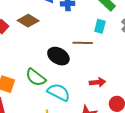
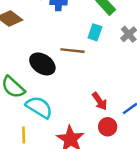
red arrow: (97, 82) -> (100, 101), moved, turned 56

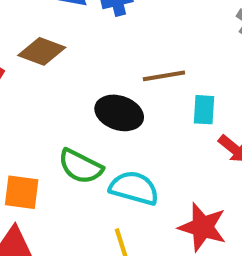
cyan rectangle: (95, 32) -> (204, 110), moved

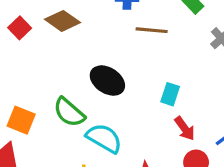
brown line: (164, 76) -> (152, 30), moved

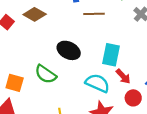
cyan rectangle: (170, 94) -> (111, 55), size x1.5
cyan semicircle: (104, 138) -> (97, 83), moved

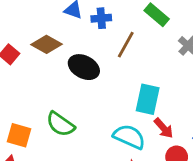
brown line: (94, 14) -> (126, 45), turned -60
black ellipse: (69, 50) -> (84, 67), moved

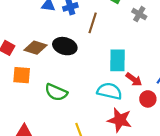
brown diamond: (46, 44) -> (36, 48), moved
orange square: (19, 135) -> (22, 75), moved

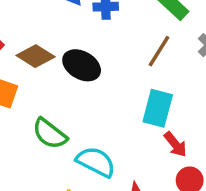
brown line: (93, 23) -> (159, 51), moved
cyan semicircle: (109, 91) -> (96, 162), moved

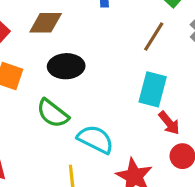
brown diamond: (36, 56) -> (46, 23), moved, turned -32
black ellipse: (82, 65) -> (66, 66), moved, turned -32

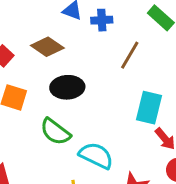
brown diamond: (46, 23) -> (47, 47), turned 36
brown line: (154, 36) -> (130, 55), moved

